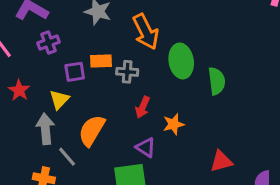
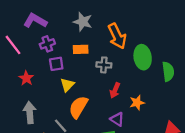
orange rectangle: (101, 61) -> (81, 49), moved
purple square: (75, 72) -> (56, 64), moved
yellow triangle: (59, 100) -> (67, 85), moved
gray arrow: (45, 129) -> (30, 113), moved

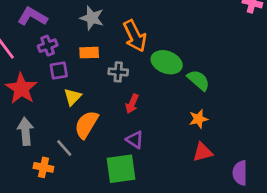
green ellipse: (143, 57) -> (167, 62), turned -60
green semicircle: (168, 72) -> (198, 80), turned -42
red star: (26, 78) -> (21, 89), size x1.6
orange star: (137, 103) -> (198, 119), moved

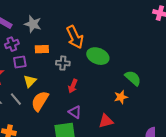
gray star: (92, 18) -> (33, 24), moved
green semicircle: (198, 80) -> (133, 78), moved
gray line: (64, 148) -> (16, 99), moved
red triangle: (203, 152) -> (106, 121), moved

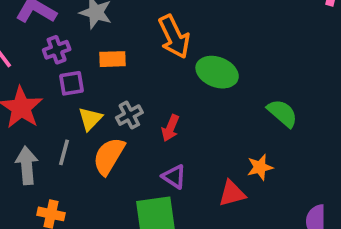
gray cross: (63, 63) -> (129, 115), moved, turned -32
orange star: (121, 97) -> (260, 167), moved
gray line: (16, 99) -> (64, 152), turned 56

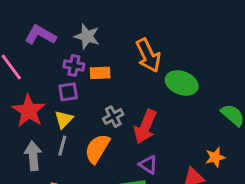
purple cross: (57, 50) -> (74, 66), moved, turned 30
yellow triangle: (90, 119) -> (64, 119), moved
red arrow: (170, 128) -> (145, 127), size x1.6

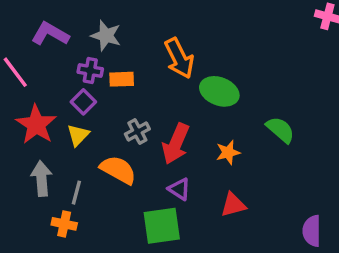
purple square: (68, 92) -> (83, 102), turned -36
gray line: (62, 146) -> (76, 193), moved
orange semicircle: (97, 149) -> (118, 170), turned 88
orange star: (215, 157) -> (228, 152), moved

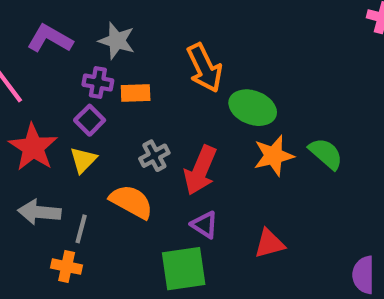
orange star: (228, 152) -> (274, 156), moved, size x1.4
gray arrow: (41, 179) -> (39, 212), turned -80

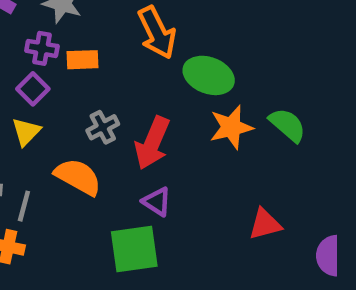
red triangle: (269, 244) -> (265, 224), moved

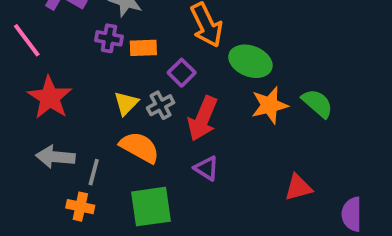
purple square: (33, 89) -> (182, 73), moved
yellow triangle: (26, 132) -> (126, 103), moved
green square: (134, 249) -> (151, 207), moved

